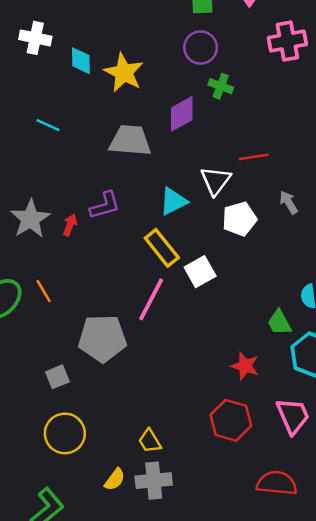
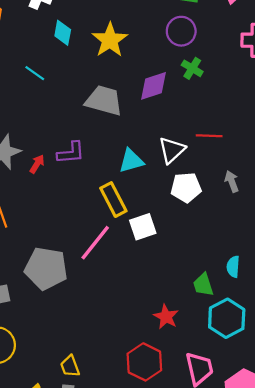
cyan diamond: (81, 61) -> (63, 33), moved

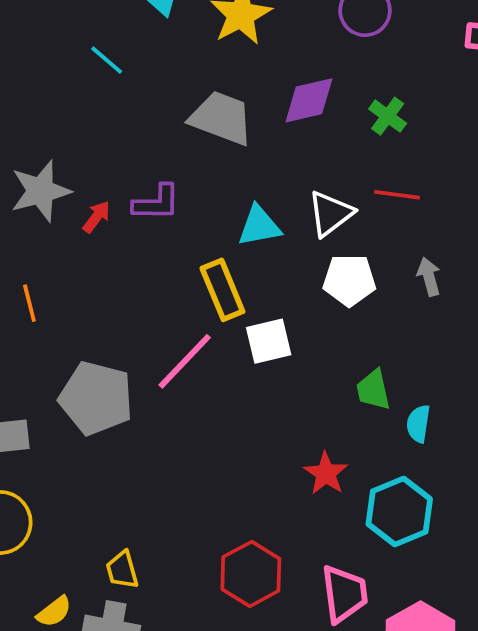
green cross: (192, 68) -> (388, 116), moved
green trapezoid: (203, 285) -> (373, 390), moved
red star: (166, 317) -> (326, 473), moved

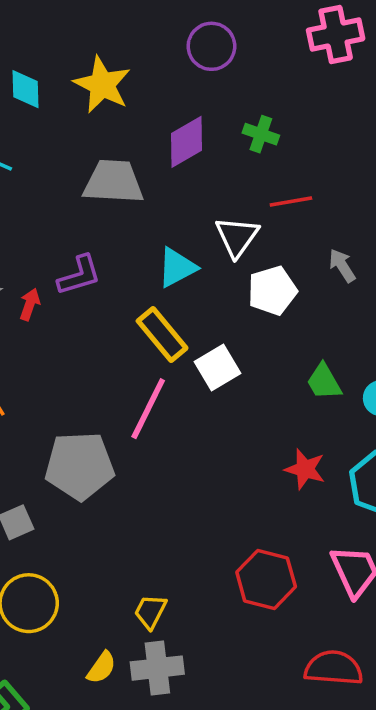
yellow trapezoid: (122, 570) -> (150, 612), turned 60

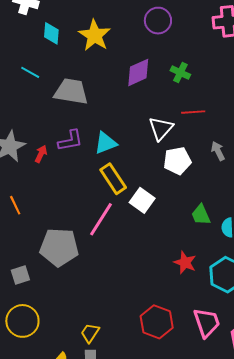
gray trapezoid: (113, 182) -> (71, 92), moved
cyan triangle: (177, 267) -> (105, 143), moved
white square: (217, 367) -> (142, 200), turned -30

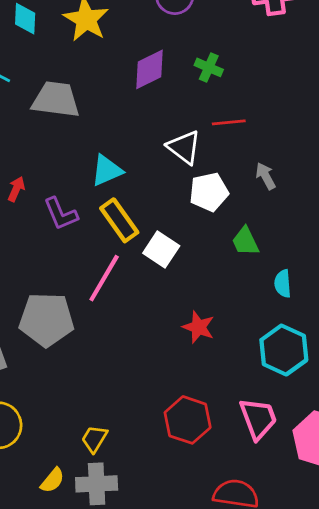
white triangle: (161, 128) -> (184, 147), turned -32
purple L-shape: (70, 141) -> (61, 214), moved, turned 80
green trapezoid: (201, 215) -> (245, 241), moved
red star: (185, 263) -> (199, 327), moved

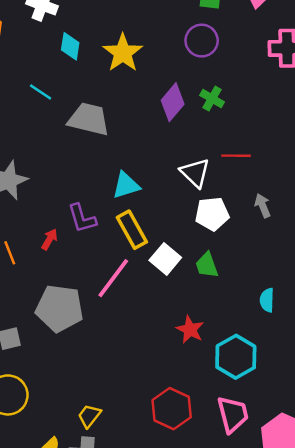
green cross: (209, 67) -> (212, 99), moved
purple diamond: (150, 69) -> (173, 102), turned -30
red arrow: (16, 189) -> (49, 239), moved
green trapezoid: (245, 241) -> (207, 265), moved
cyan hexagon: (284, 350) -> (236, 357), moved

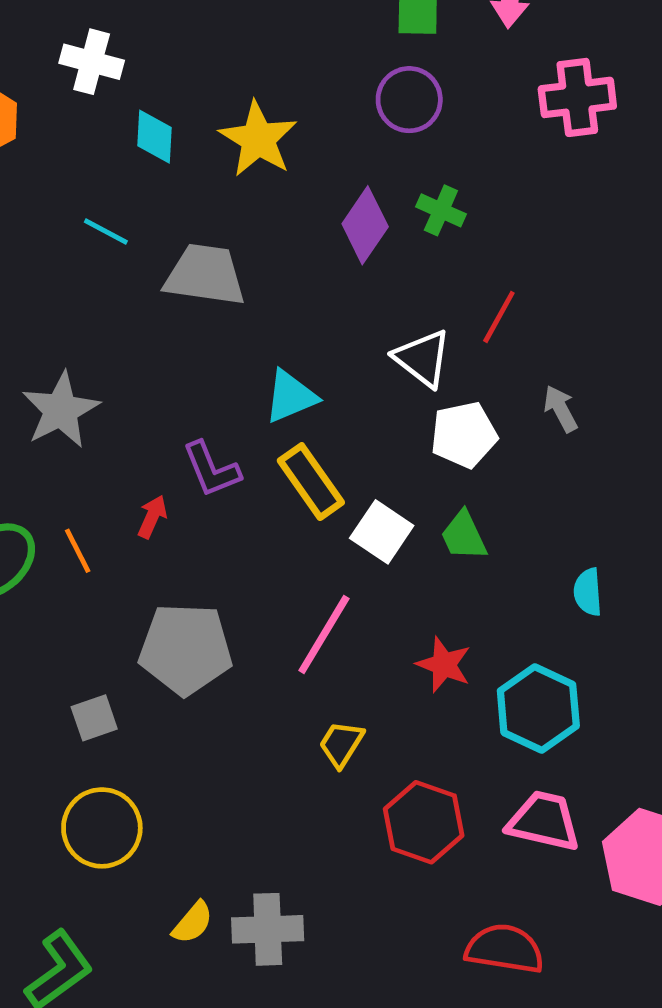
red line: (236, 156) -> (499, 317), turned -56
pink line: (113, 278) -> (324, 634), moved
pink trapezoid: (233, 414) -> (544, 821), turned -57
yellow trapezoid: (89, 416) -> (341, 744), moved

